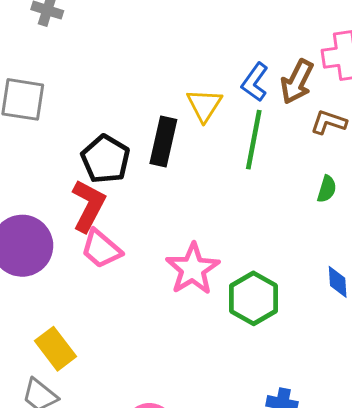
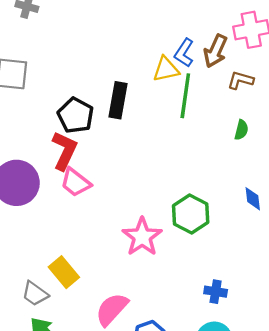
yellow triangle: (204, 105) -> (166, 69), moved, turned 48
pink star: (193, 269) -> (142, 237), moved
yellow rectangle: (55, 349) -> (64, 272), moved

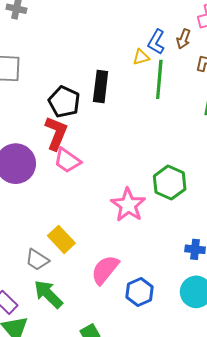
brown arrow: (215, 51) -> (184, 39), size x0.7
yellow triangle: (166, 69) -> (141, 57), size x0.7

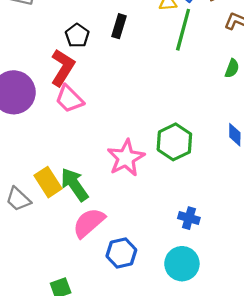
black rectangle: (101, 87) -> (119, 26), size x0.7
black pentagon: (64, 102) -> (77, 36), size x0.7
green arrow: (48, 294) -> (74, 184), moved

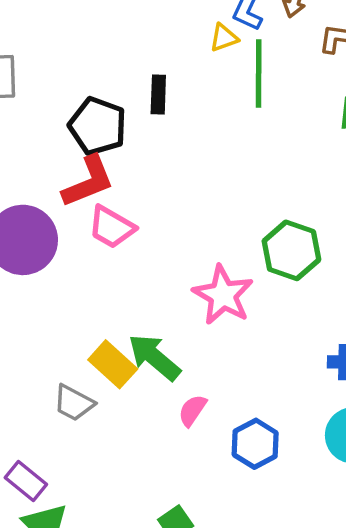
black pentagon: (77, 36) -> (98, 126), size x1.5
red L-shape: (63, 68) -> (88, 181), turned 51
pink semicircle: (89, 223) -> (192, 410), size x0.6

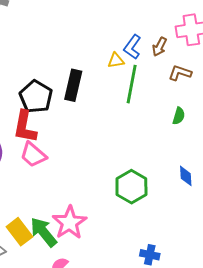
black rectangle: (158, 94) -> (73, 85), size x1.4
red L-shape: (88, 181) -> (25, 127), turned 112
pink star: (223, 295) -> (70, 223), moved

